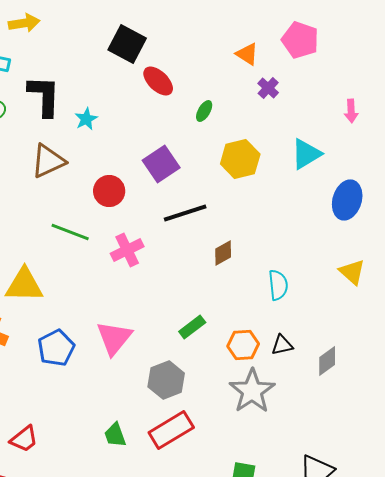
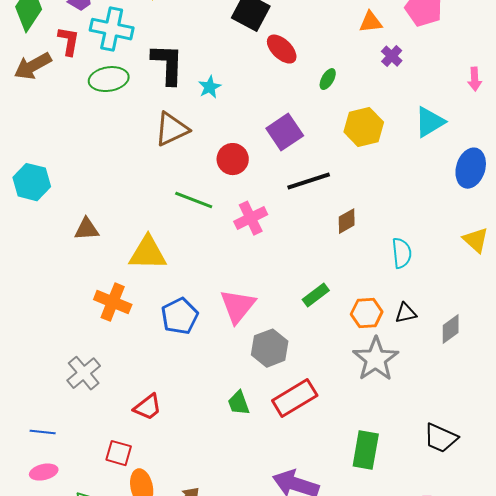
orange triangle: (247, 54) -> (371, 22), turned -40
gray hexagon: (166, 380) -> (270, 348), moved

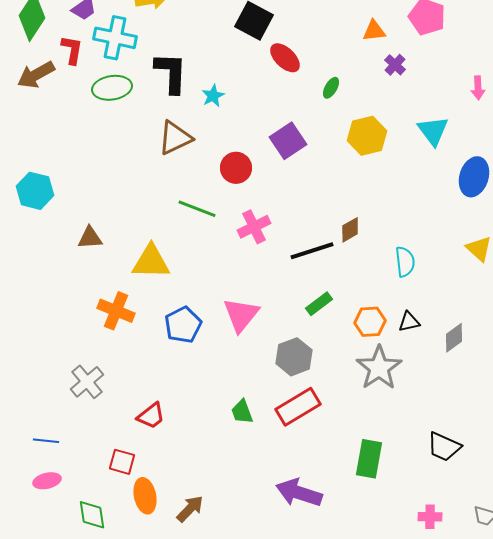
cyan triangle: (430, 122) -> (433, 131), turned -36
black line: (309, 181) -> (312, 251), moved
gray hexagon: (270, 348) -> (294, 357), moved

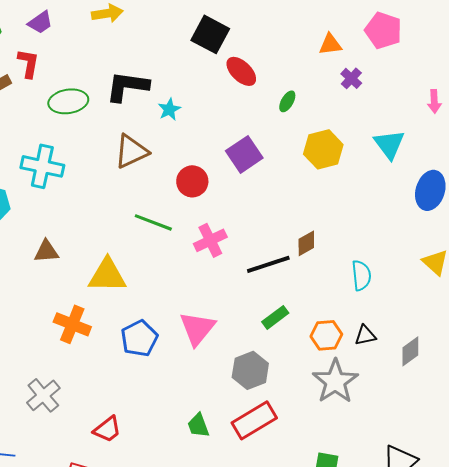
cyan cross: (115, 38) -> (42, 166), moved
black L-shape: (171, 73) -> (127, 86), turned -84

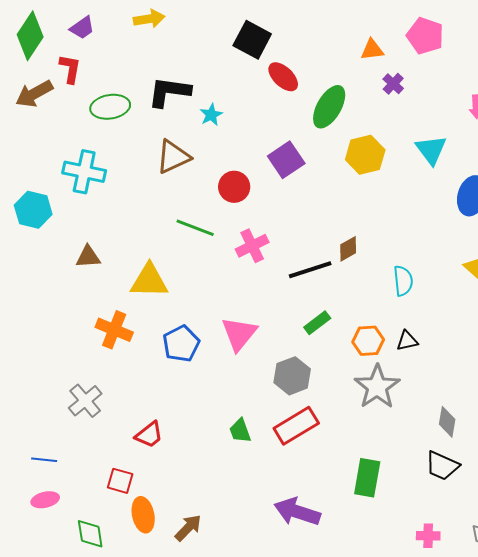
green ellipse: (287, 101) -> (329, 107), size x2.0
gray diamond: (410, 351) -> (447, 422), moved, turned -44

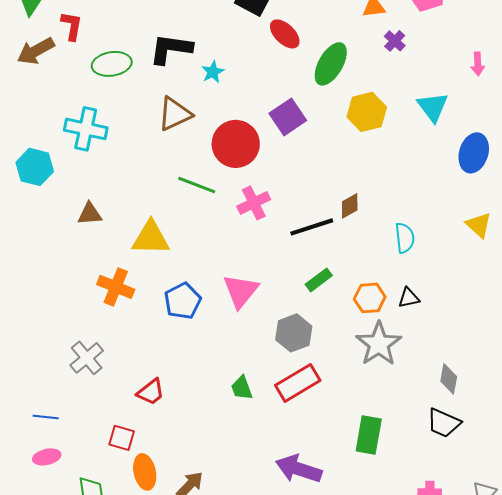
red circle: (234, 187) -> (236, 144), size x1.5

